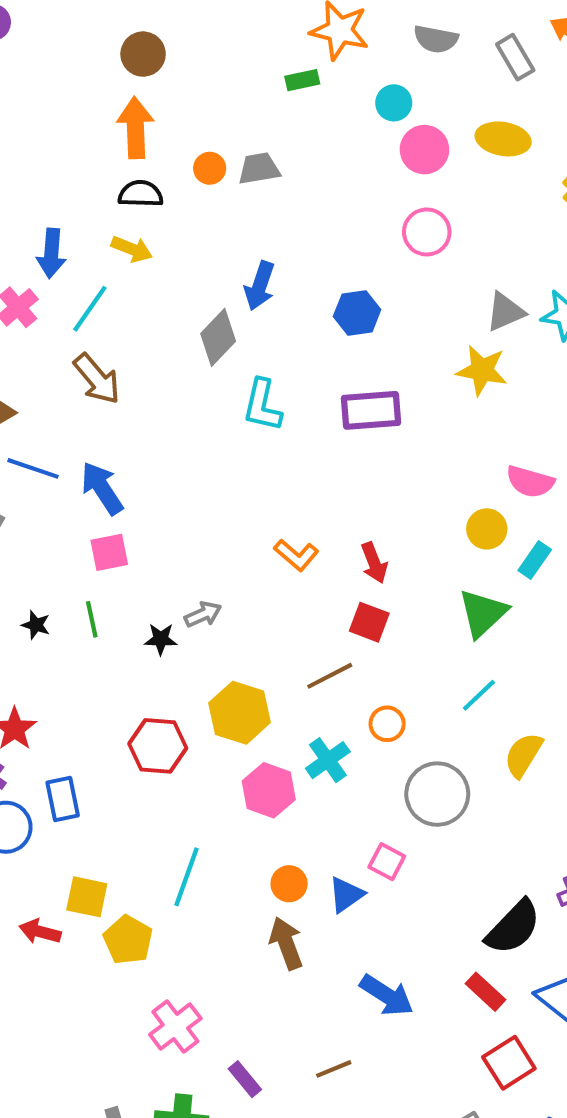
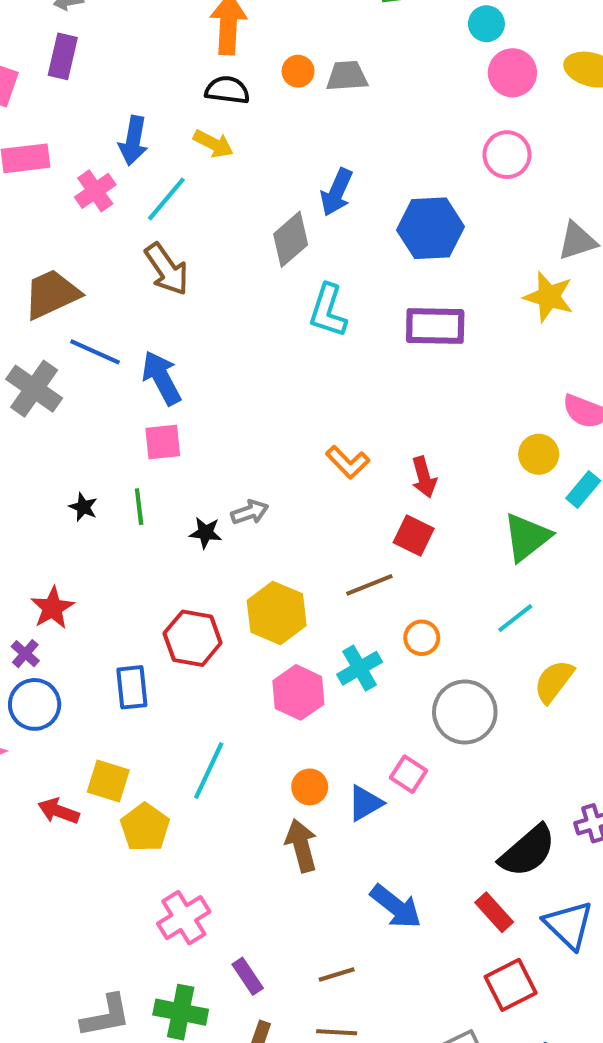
blue hexagon: (357, 313) -> (430, 228), size x1.4
blue rectangle: (63, 799) -> (132, 687), moved

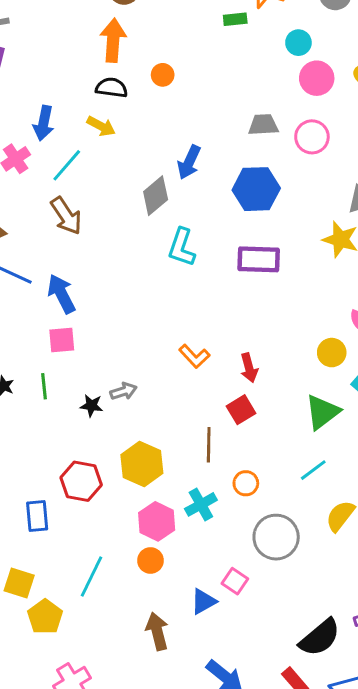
gray trapezoid: (347, 76) -> (263, 125), moved
red square: (414, 535) -> (241, 410), turned 32
brown line: (369, 585) -> (209, 445), turned -68
orange circle: (310, 787) -> (150, 560), moved

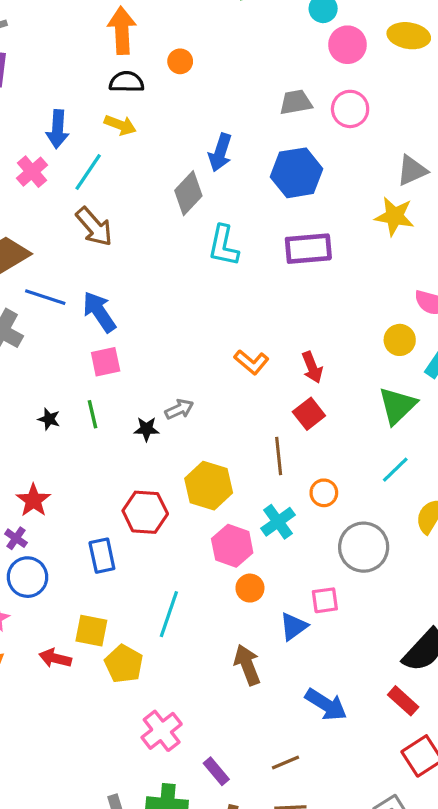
orange circle: (150, 560) -> (250, 588), moved
pink square: (235, 581) -> (325, 600), turned -35

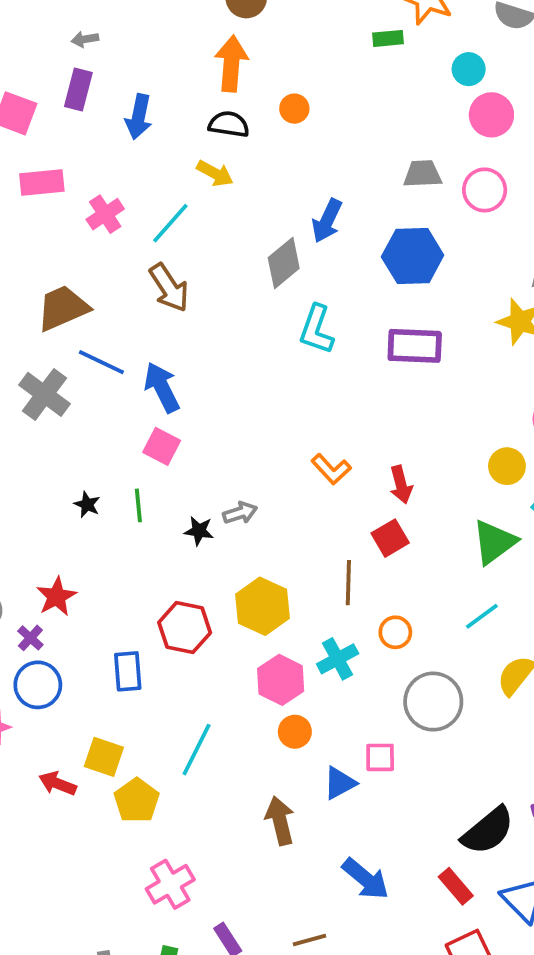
blue arrow: (58, 129) -> (139, 117), moved
pink square: (106, 362) -> (162, 446), turned 32

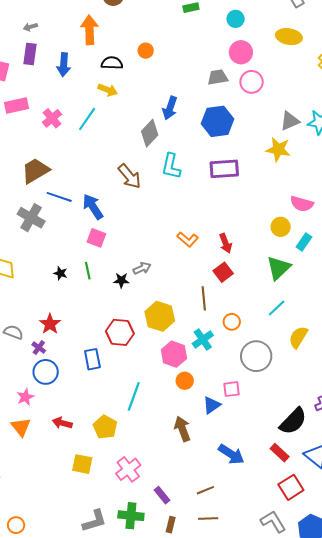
orange arrow: (231, 64) -> (89, 30), moved
pink circle: (491, 115) -> (241, 52), moved
brown arrow: (169, 288) -> (129, 176), moved
yellow square: (104, 757) -> (82, 464), moved

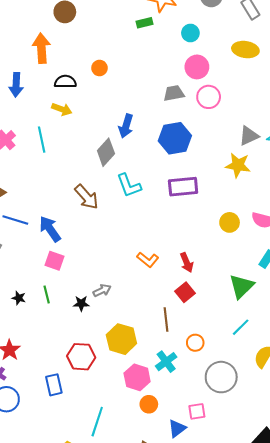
cyan line: (87, 119) -> (42, 140), turned -45
cyan L-shape: (171, 166) -> (129, 185), turned -32
yellow circle: (281, 227) -> (230, 222), moved

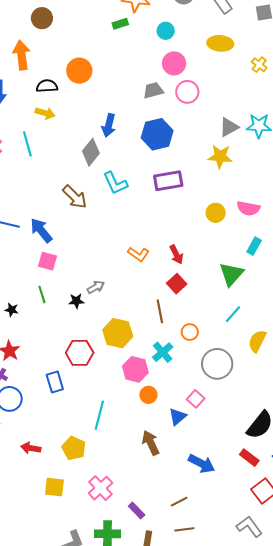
orange circle: (99, 68) -> (79, 71), size x1.6
black star: (19, 298) -> (12, 310), moved
pink square: (197, 411) -> (196, 399), turned -36

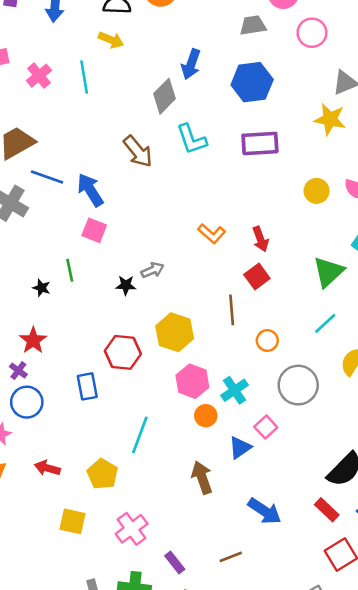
pink circle: (187, 92) -> (312, 33), moved
green line: (42, 294) -> (70, 270), moved
cyan cross: (163, 352) -> (234, 390), moved

